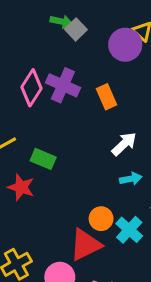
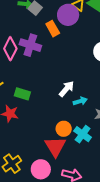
orange rectangle: (107, 97) -> (53, 29), moved
white arrow: (124, 144) -> (66, 89), moved
red triangle: (85, 245) -> (55, 147), turned -30

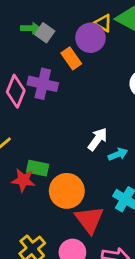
green rectangle: (22, 94) -> (38, 168), moved
orange circle: (64, 129) -> (67, 191), moved, size x1.6

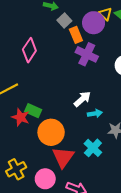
gray square: (45, 33) -> (64, 21), moved
purple cross: (43, 84) -> (87, 54), moved

